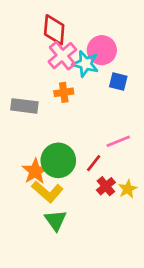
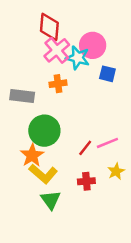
pink line: (118, 141) -> (107, 143), moved
green circle: (58, 160) -> (44, 131), moved
red cross: (106, 186) -> (86, 181), moved, turned 35

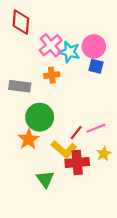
red diamond: (49, 27) -> (21, 22), moved
pink circle: (93, 45) -> (94, 46), moved
yellow L-shape: (43, 174) -> (64, 149), moved
red cross: (86, 181) -> (77, 162), size x1.5

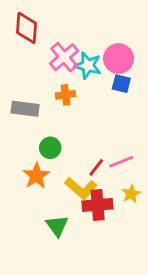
green circle: (40, 117) -> (50, 148), size x0.6

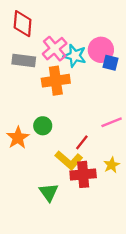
blue square: (121, 84) -> (110, 63), moved
orange cross: (66, 95) -> (56, 81), size x1.6
gray rectangle: (25, 109) -> (24, 60), moved
pink line: (121, 162) -> (112, 122), moved
orange star: (36, 176) -> (18, 138), moved

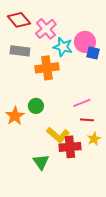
red diamond: (23, 24) -> (19, 20), turned -45
pink cross: (55, 49) -> (46, 29), moved
pink line: (112, 122) -> (82, 103), moved
red line: (82, 142) -> (87, 120), moved, turned 56

